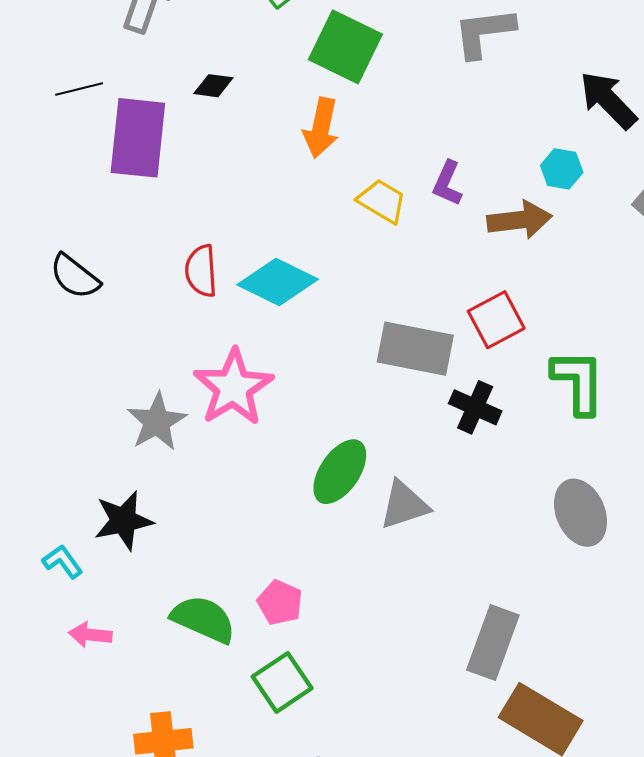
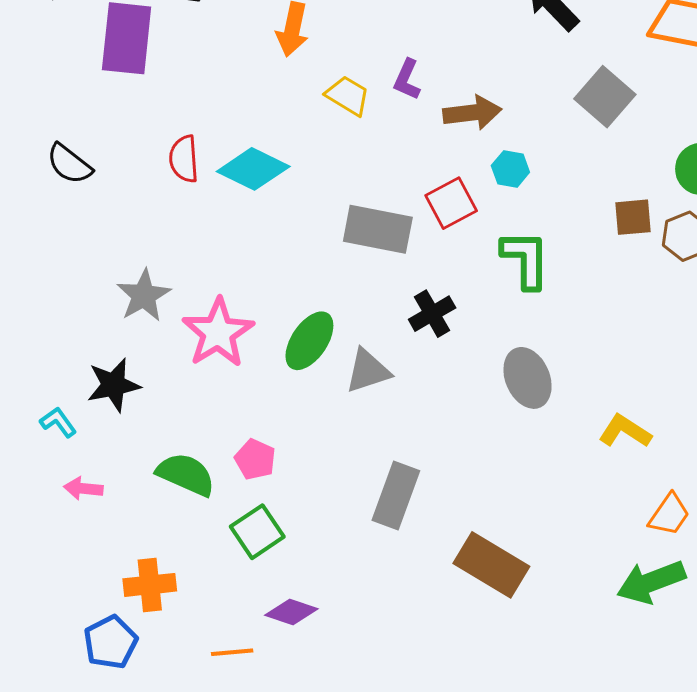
cyan hexagon: (562, 169) -> (510, 169), moved
pink star: (233, 387) -> (218, 333), moved
black cross: (475, 407) -> (432, 314), moved, turned 36
gray rectangle: (493, 642) -> (396, 495), moved

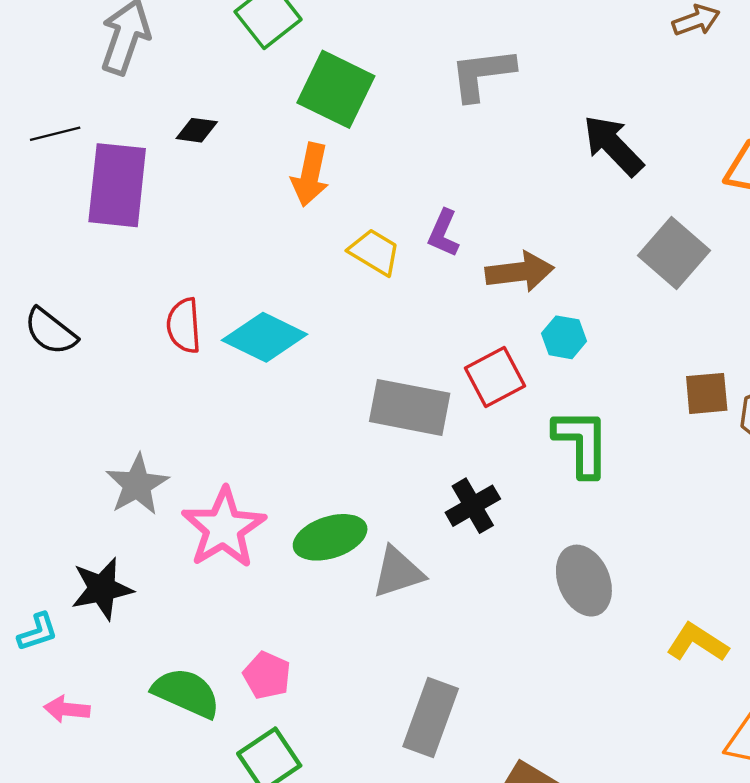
green ellipse: (309, 341) -> (330, 537), turned 38
cyan L-shape: (58, 422) -> (38, 632), turned 108

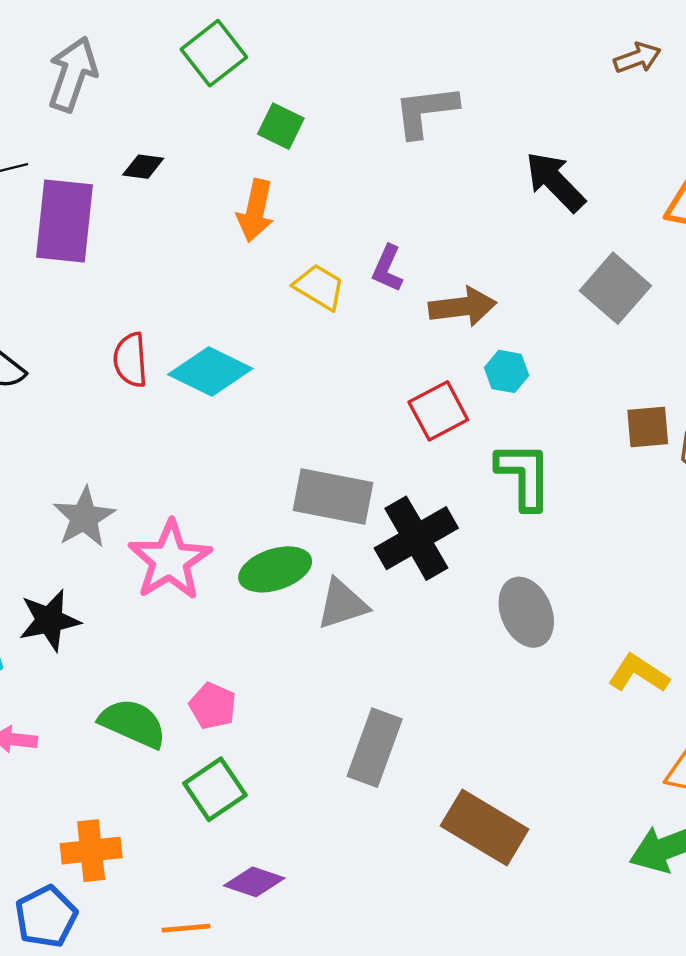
green square: (336, 89) -> (281, 126), size x0.6
gray rectangle: (410, 407) -> (333, 496), moved
black cross: (473, 506) -> (416, 538), size x1.5

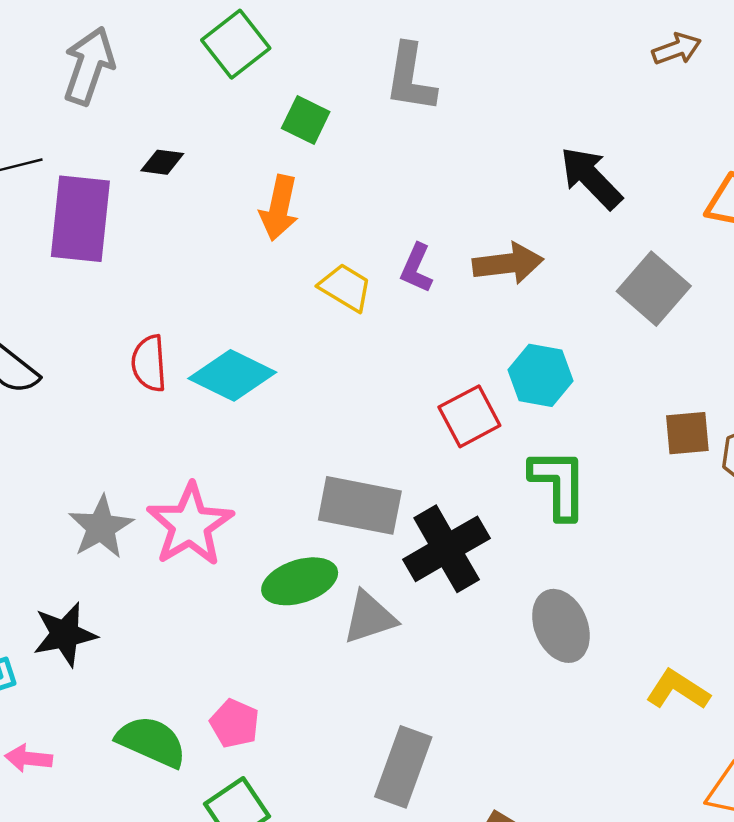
gray L-shape: (426, 111) -> (410, 78), moved, turned -74
brown arrow: (463, 307) -> (508, 263), moved
cyan hexagon: (507, 371) -> (541, 375), size x1.4
pink star: (170, 560) -> (190, 525), moved

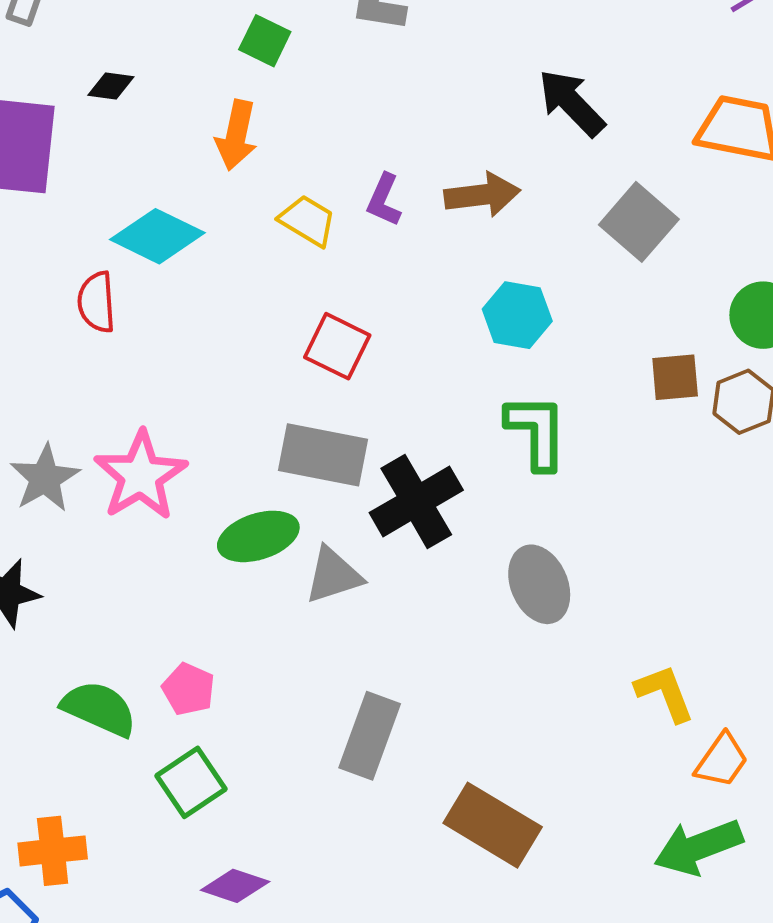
cyan diamond: (232, 375) -> (157, 236), moved
red square: (469, 416) -> (337, 346), moved, turned -36
yellow L-shape: (678, 690) -> (665, 693), moved, turned 36

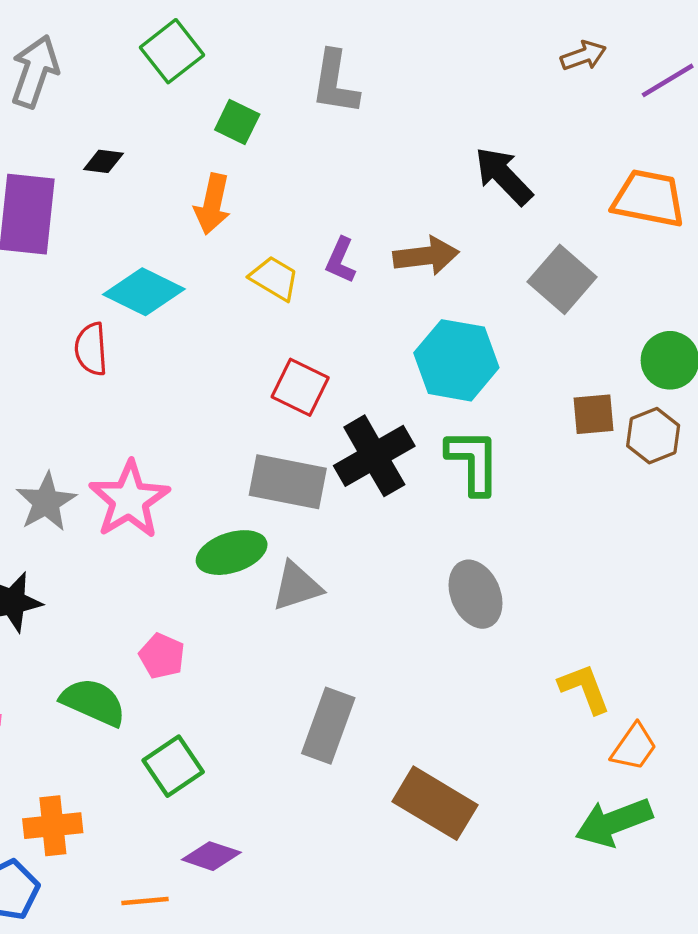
cyan hexagon: (517, 315) -> (456, 360), size x1.4
black cross: (416, 501) -> (374, 456), moved
pink pentagon: (188, 689) -> (162, 656), moved

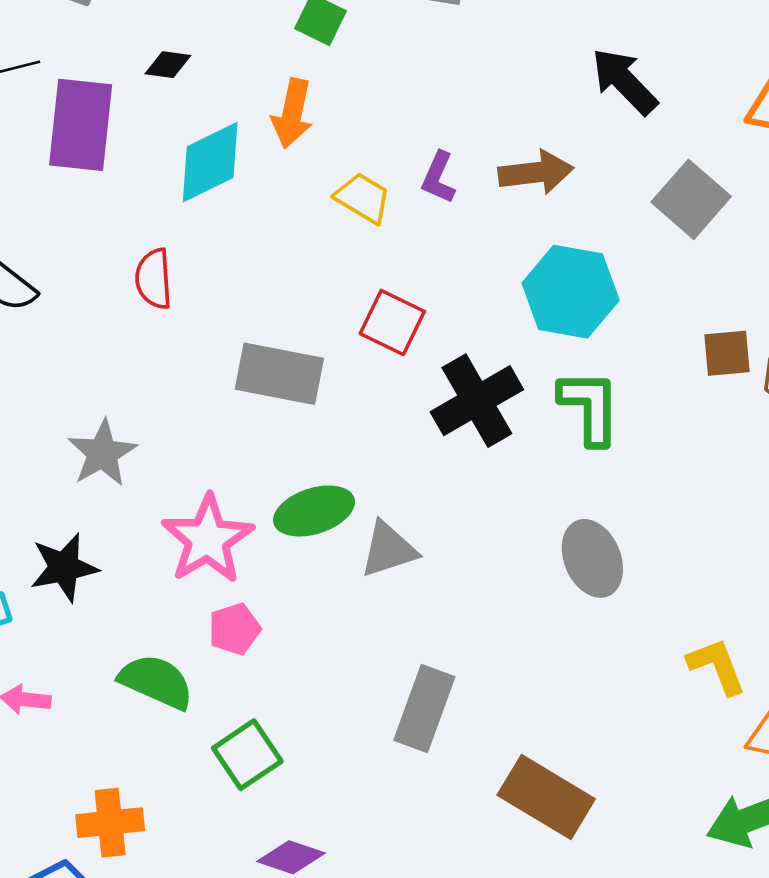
cyan diamond: (144, 292) -> (210, 162), moved, turned -52
gray rectangle: (288, 482) -> (279, 374), moved
pink star: (129, 500) -> (208, 539), moved
pink pentagon: (162, 656) -> (235, 629), turned 30

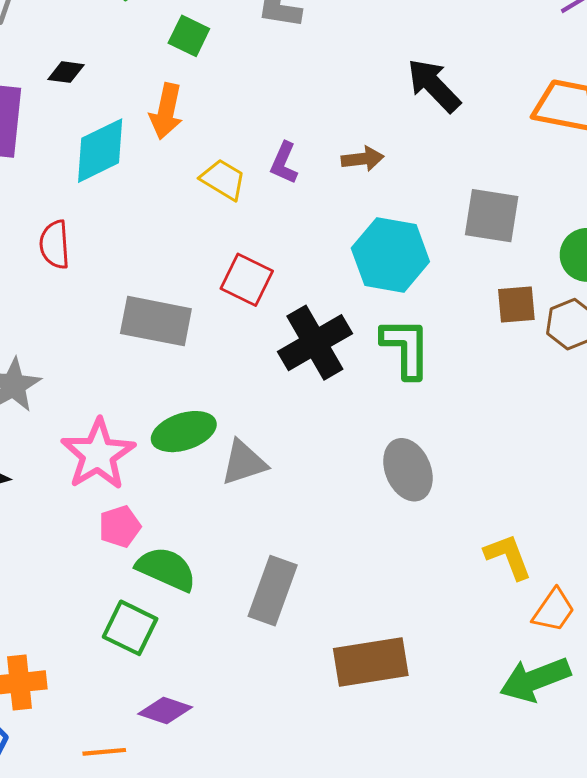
brown arrow: (536, 172) -> (363, 159), size x0.7
gray square: (691, 199) -> (492, 216), moved, turned -32
green semicircle: (156, 682) -> (166, 569), moved
green square: (247, 755) -> (130, 628), turned -30
brown rectangle: (546, 797) -> (371, 662), turned -40

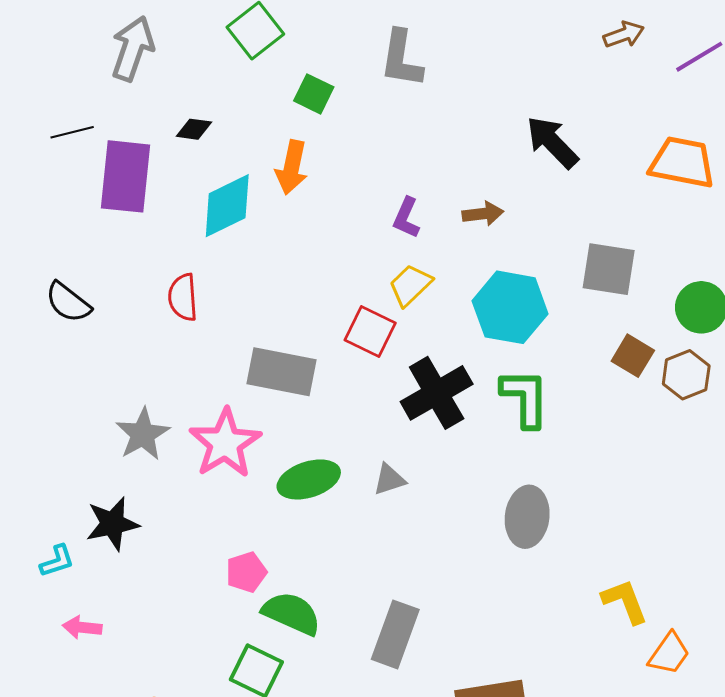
yellow trapezoid: (223, 179) -> (410, 285), moved, turned -75
brown square: (516, 304) -> (633, 356), turned 36
pink star: (98, 454) -> (225, 443), moved
gray triangle: (244, 463) -> (389, 479), moved, size x0.7
gray ellipse: (408, 470) -> (527, 517), turned 30

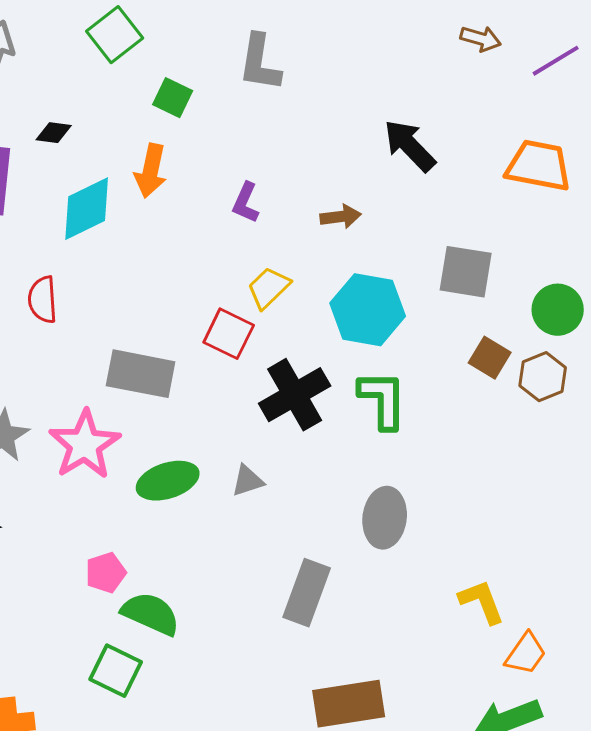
brown arrow: (624, 35) -> (481, 39), turned 36
purple L-shape: (406, 218) -> (246, 203), moved
gray rectangle: (395, 634) -> (307, 593), moved

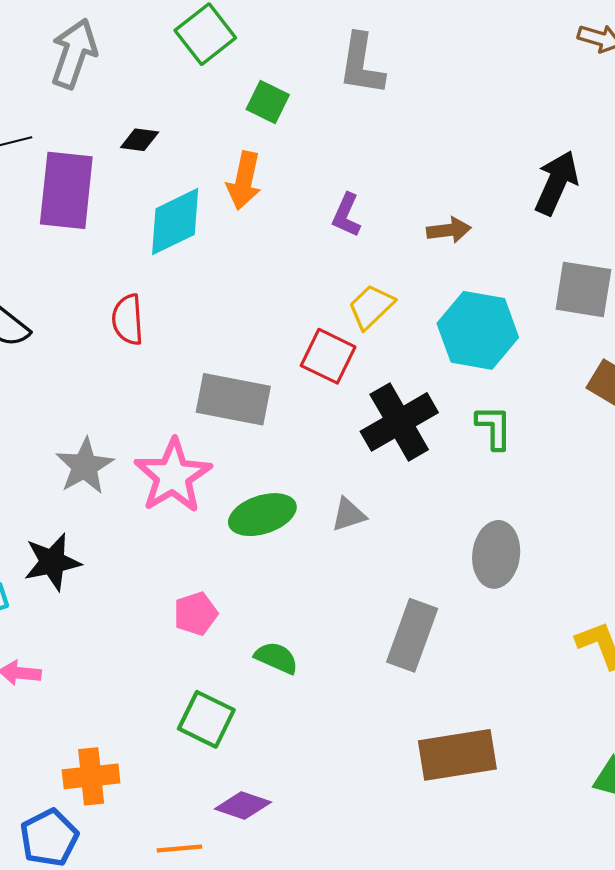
black arrow: (410, 146) -> (556, 183), moved, turned 68
green L-shape: (383, 400) -> (494, 427), size x0.7
green semicircle: (151, 614) -> (276, 658), moved, size x0.7

